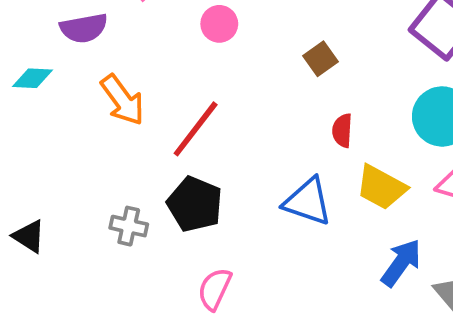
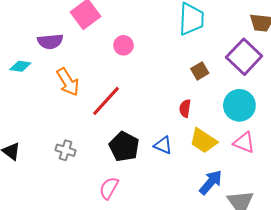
brown square: (320, 59) -> (200, 71), moved
blue triangle: (308, 202) -> (163, 145), size x0.7
black pentagon: (195, 204) -> (124, 147), moved

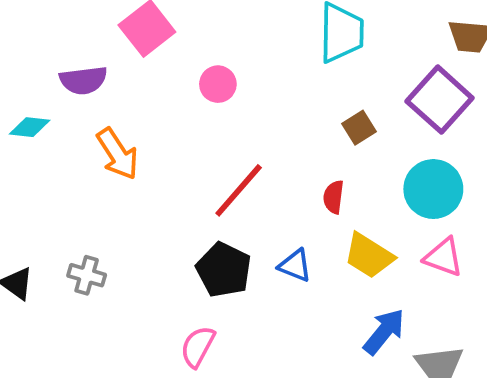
red line: (106, 101) -> (239, 190), moved
gray cross: (66, 150) -> (87, 275), moved

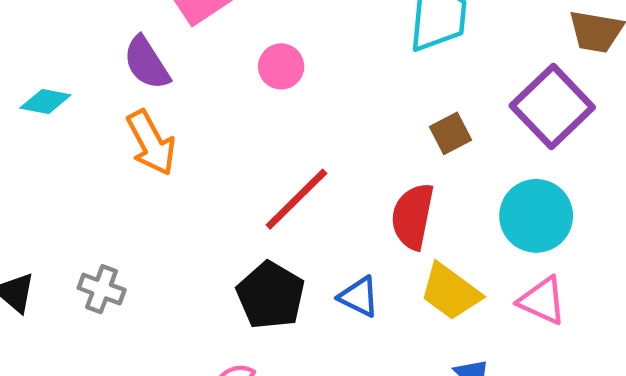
purple semicircle: (83, 80) -> (147, 63), moved, turned 60
red semicircle: (334, 197) -> (413, 216), size x1.6

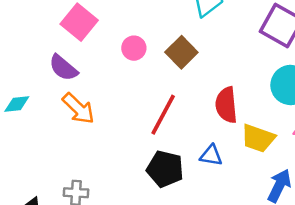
brown square: (451, 133) -> (181, 52), moved, size x1.4

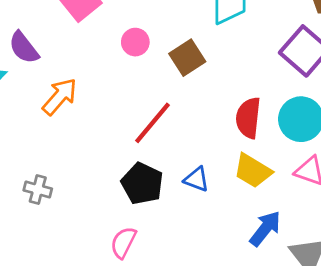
purple semicircle: (63, 68) -> (24, 48), moved
red semicircle: (226, 105) -> (248, 118), moved
orange arrow: (78, 109) -> (60, 97), turned -105

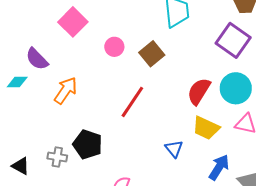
red semicircle: (248, 118) -> (199, 91), turned 32
blue triangle: (197, 179) -> (174, 149), moved, turned 36
black pentagon: (142, 184) -> (88, 144), moved

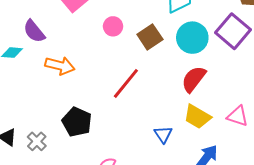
cyan circle: (236, 88) -> (192, 38), moved
orange arrow: (66, 90) -> (60, 66), turned 64
gray cross: (57, 157) -> (37, 141), moved, turned 30

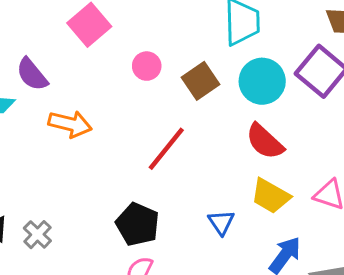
red semicircle: (194, 79) -> (265, 141), turned -84
black pentagon: (77, 122) -> (138, 224), moved

